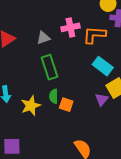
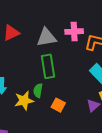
gray triangle: (43, 38) -> (46, 37), size x1.5
green semicircle: (54, 96) -> (38, 91), moved

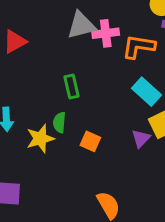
gray triangle: (46, 37) -> (81, 25), moved
green rectangle: (48, 66) -> (71, 87), size x0.7

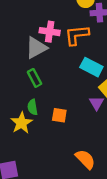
gray triangle: (81, 25) -> (36, 48), moved
pink cross: (106, 33) -> (50, 32), turned 30

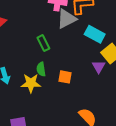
gray triangle: (36, 48) -> (67, 19), moved
yellow star: (21, 123) -> (31, 83), turned 30

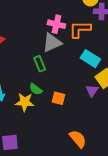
gray triangle: (67, 19) -> (52, 43), moved
green semicircle: (41, 69) -> (36, 89), turned -48

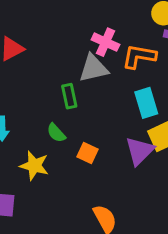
cyan rectangle: (90, 59) -> (146, 103), turned 30
purple triangle: (92, 91) -> (140, 151), size x1.5
yellow star: (25, 102) -> (34, 166), moved

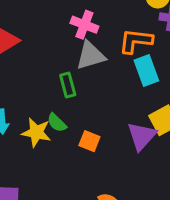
pink cross: (105, 42) -> (84, 25), moved
cyan rectangle: (146, 103) -> (146, 71), moved
yellow star: (34, 166) -> (36, 132), moved

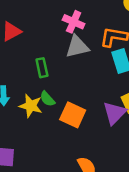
green rectangle: (68, 85) -> (42, 68), moved
orange square: (89, 141) -> (73, 115), size x1.5

